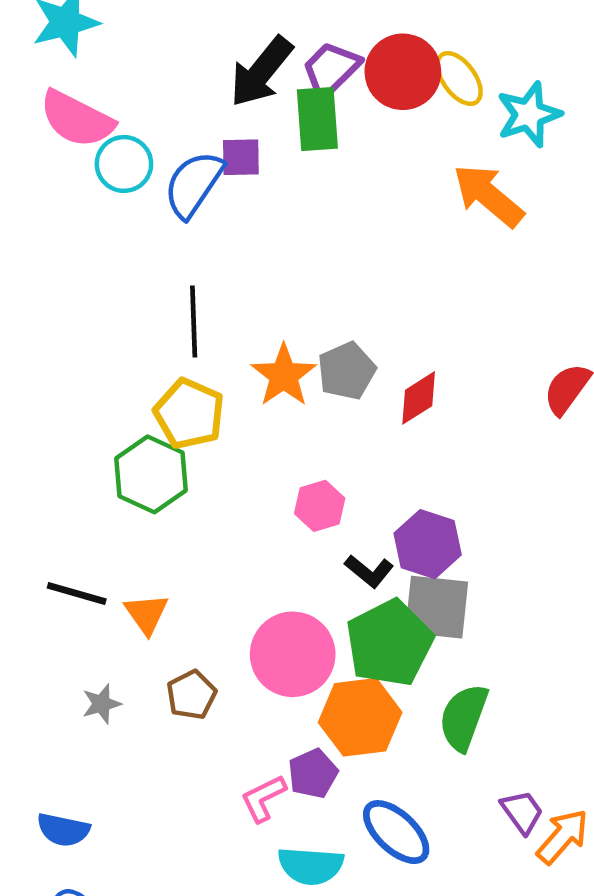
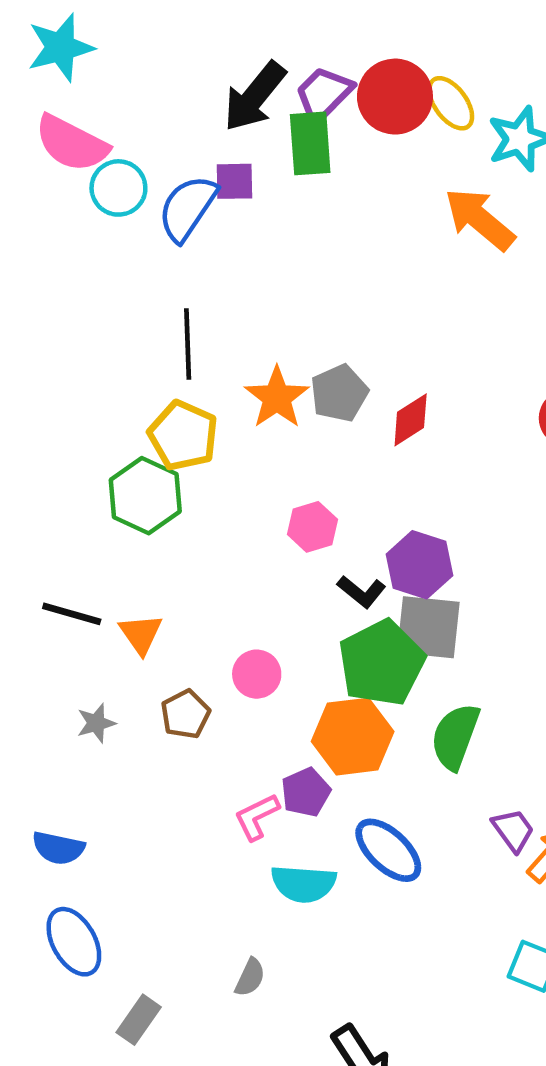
pink circle: (293, 654) -> (257, 674), moved, size x0.6

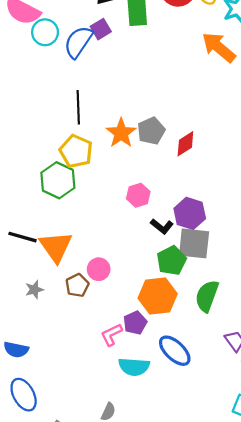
purple square: (234, 181) -> (101, 29), turned -30
orange triangle: (141, 634) -> (56, 247), size x1.6
green pentagon: (382, 663) -> (172, 261), size x0.7
pink circle: (257, 674) -> (99, 269), moved

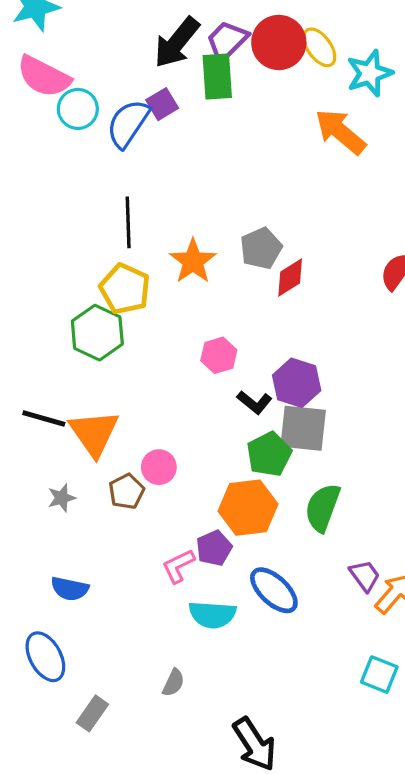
gray pentagon: (151, 131) -> (261, 248), moved
blue semicircle: (16, 350) -> (70, 589), moved

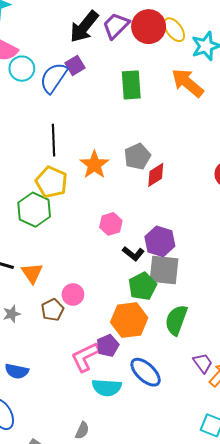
green rectangle: (217, 77) -> (131, 85), moved
orange triangle: (94, 433) -> (32, 273), size x0.7
pink L-shape: (178, 566) -> (85, 357), size x1.4

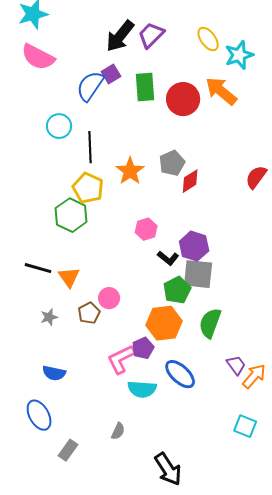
red circle: (149, 27) -> (183, 99), moved
cyan circle: (22, 69) -> (59, 126), moved
green rectangle: (131, 85) -> (145, 87), moved

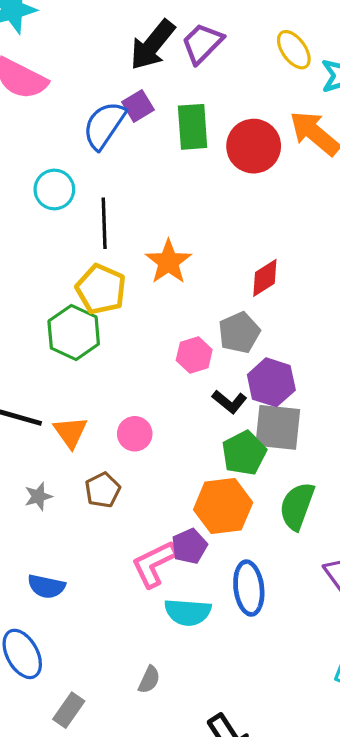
gray pentagon: (172, 163) -> (239, 333), moved
pink circle: (109, 298) -> (135, 434), moved
blue ellipse: (180, 374) -> (249, 588), turned 40

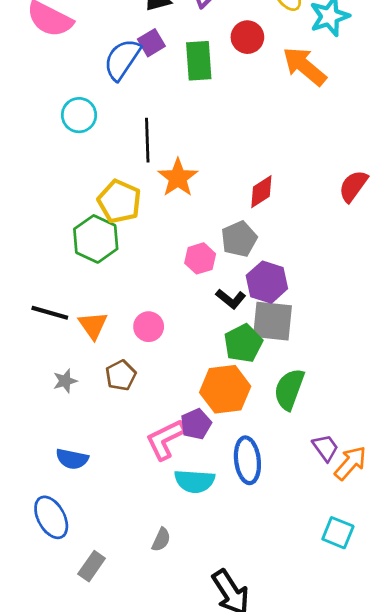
red circle: (254, 146) -> (247, 37), moved, size x0.7
black line: (104, 223) -> (147, 140), moved

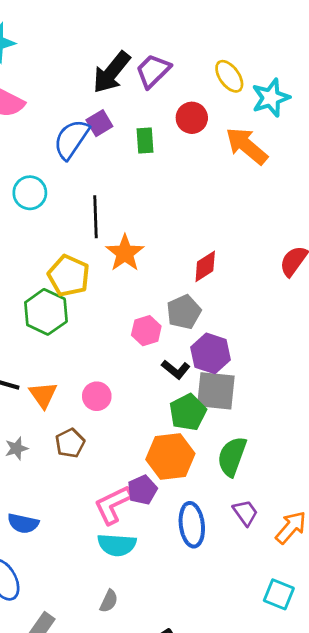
green rectangle: (199, 61) -> (145, 141), size x0.7
purple trapezoid: (325, 448) -> (245, 513), moved
cyan semicircle: (195, 481) -> (117, 545), moved

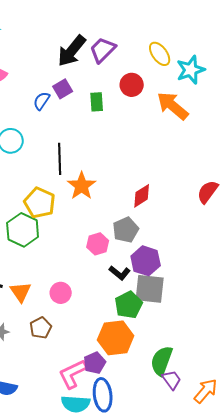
blue semicircle: (71, 139) -> (42, 101), size x0.6
green semicircle: (232, 456) -> (162, 361), moved
blue ellipse: (192, 525) -> (103, 395), moved

